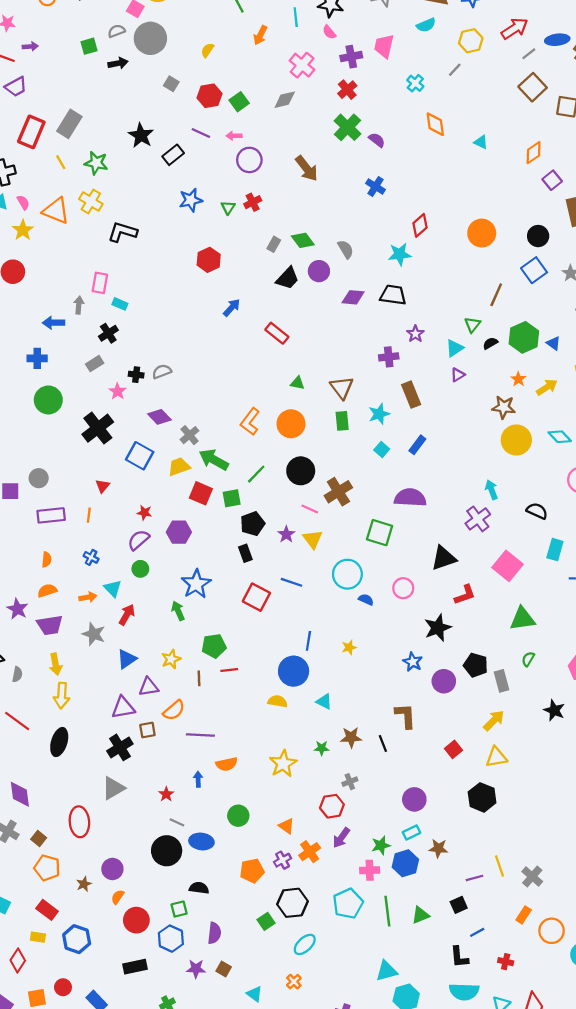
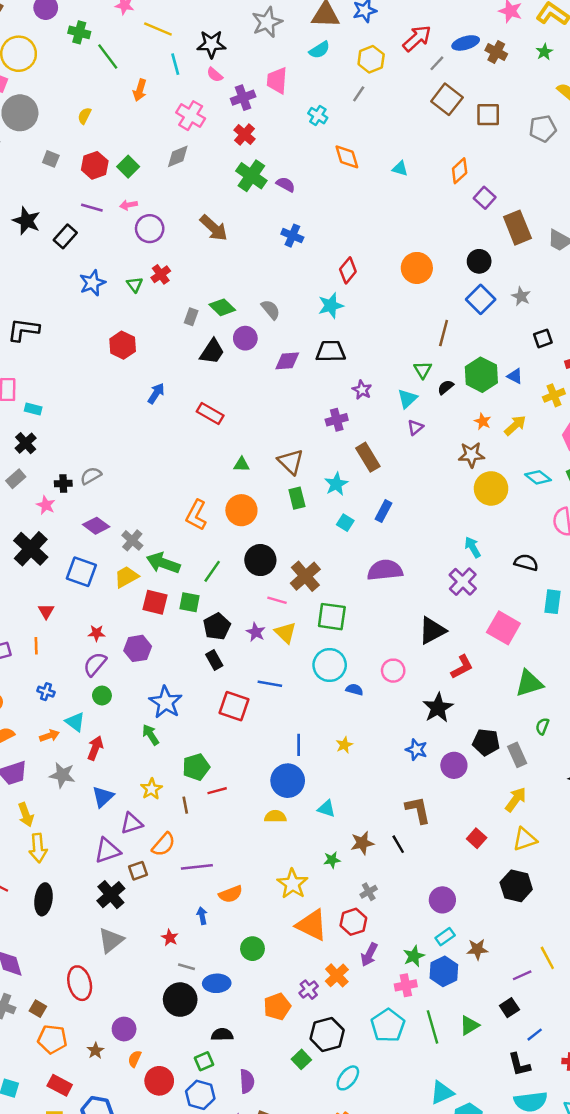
green square: (232, 498) -> (190, 602), turned 30
green square: (380, 533) -> (332, 617), moved
orange triangle: (287, 826) -> (312, 925), moved, size x1.8

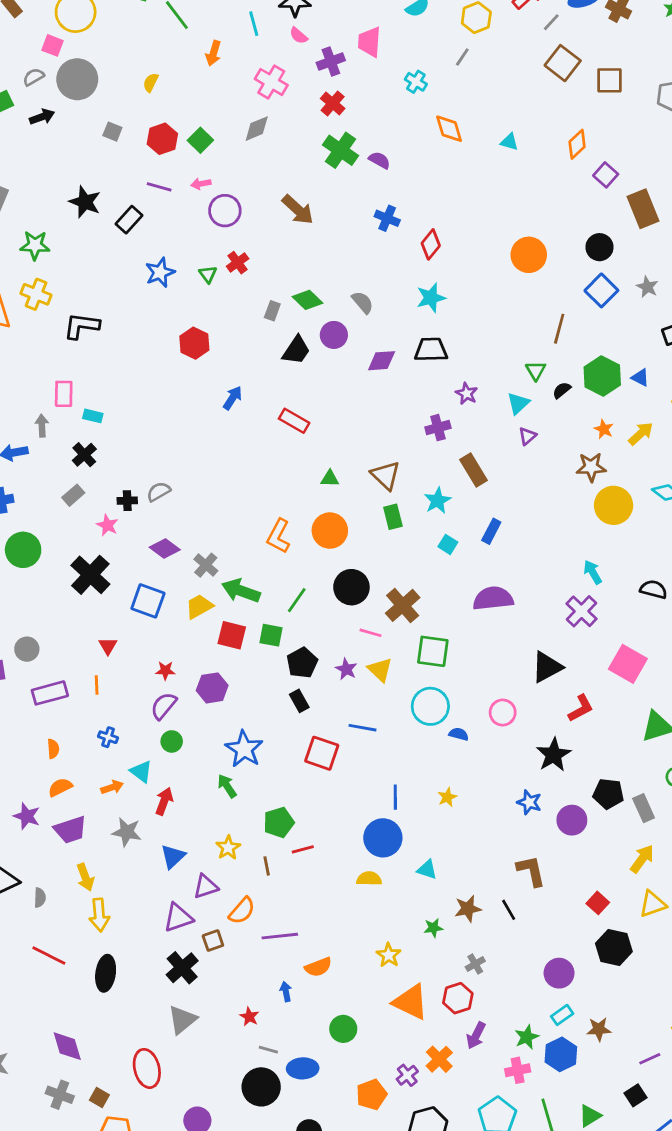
red diamond: (348, 270) -> (431, 244), moved
yellow star: (292, 884) -> (389, 955), size x0.7
black hexagon: (516, 886) -> (614, 948), moved

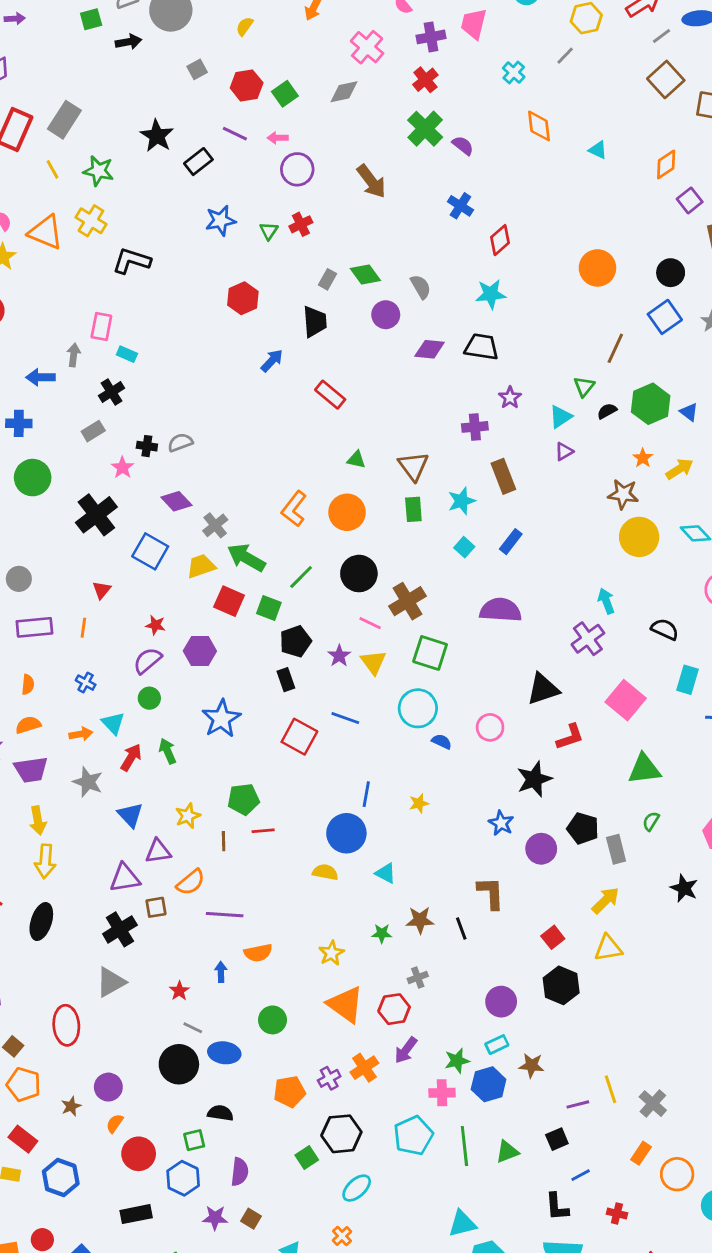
gray square: (112, 132) -> (197, 69), turned 30
black trapezoid: (296, 350) -> (315, 322), moved, turned -48
green arrow: (227, 786) -> (167, 751), moved
blue triangle: (173, 856) -> (130, 815), turned -40

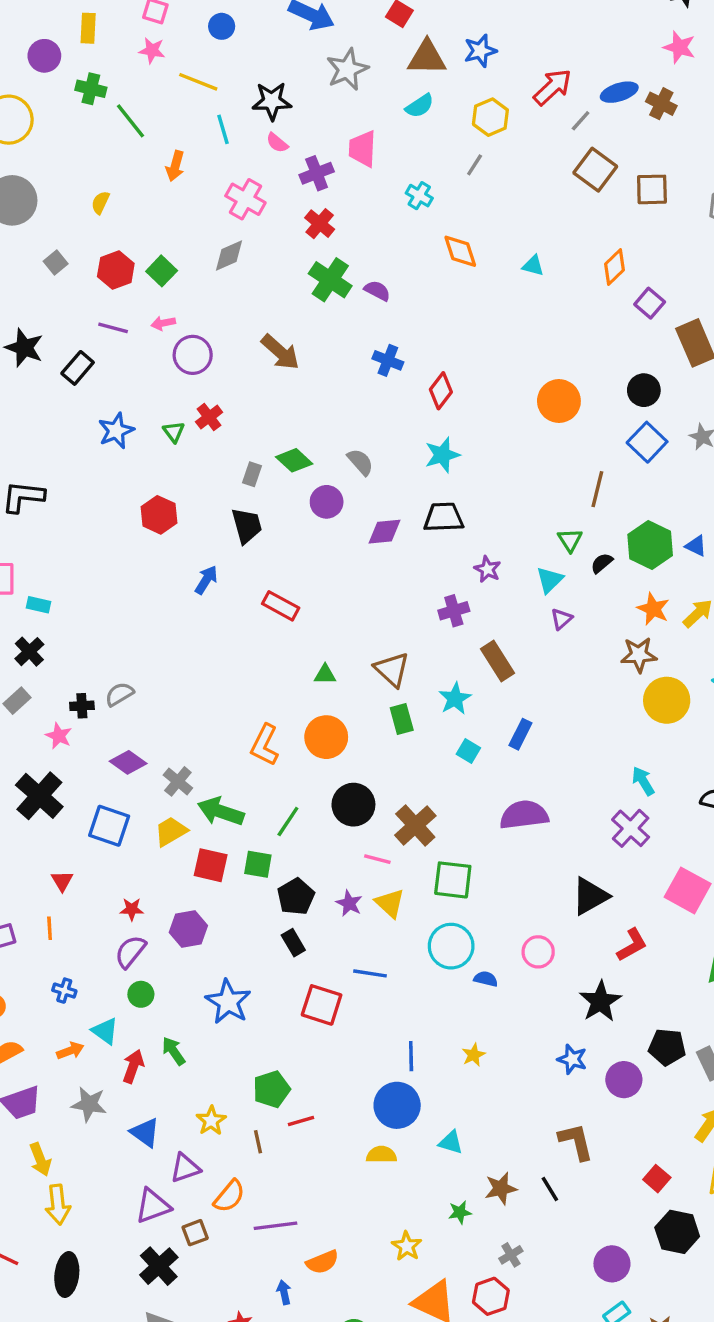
orange star: (643, 458) -> (653, 609), size x1.4

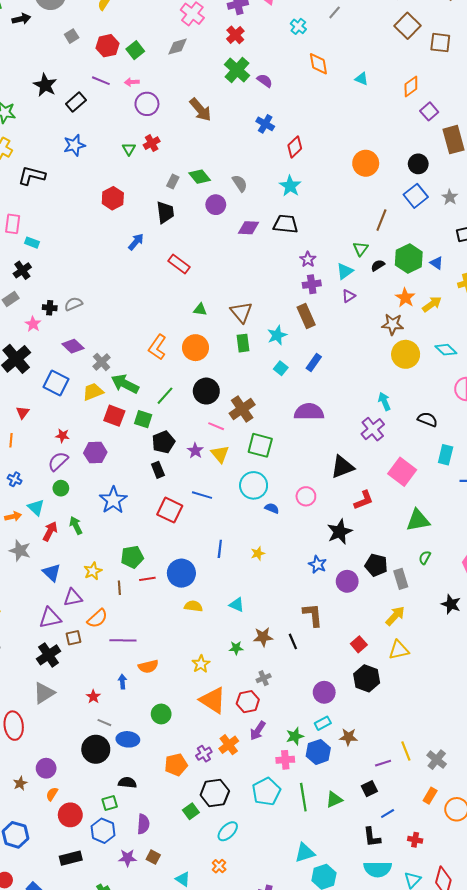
blue star: (116, 431) -> (74, 145), moved
cyan star: (442, 455) -> (290, 186), turned -30
purple cross: (454, 611) -> (312, 284), moved
blue circle: (397, 1105) -> (181, 573), moved

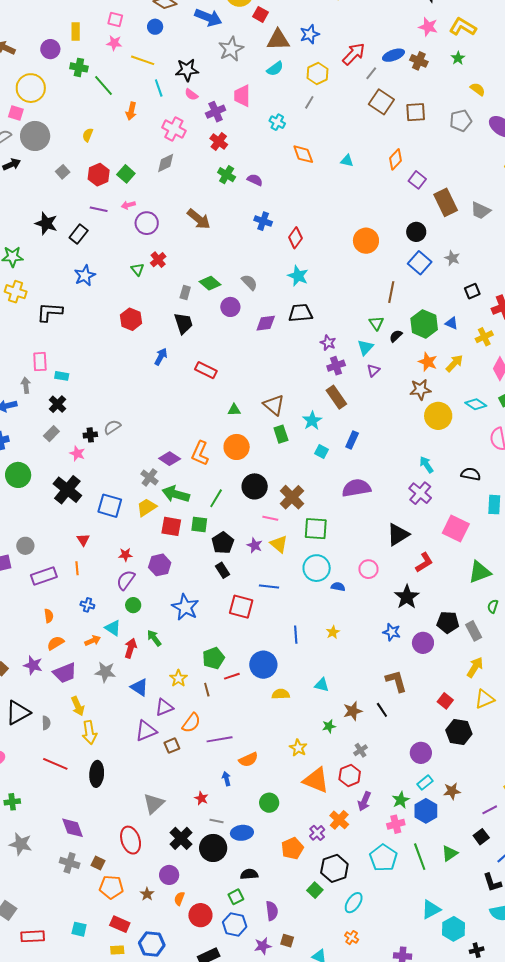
green cross: (237, 70) -> (227, 175), size x0.7
purple diamond: (73, 346) -> (170, 459), moved
black cross: (49, 655) -> (181, 838), moved

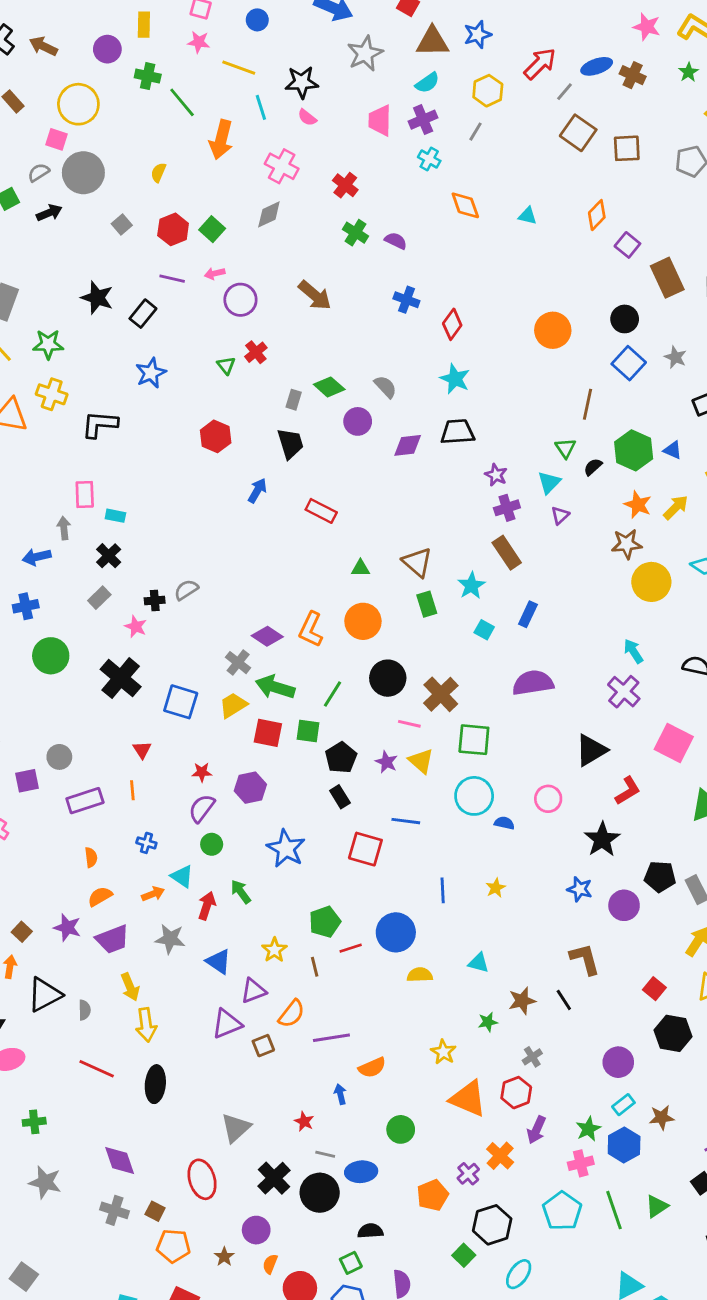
orange arrow: (131, 111) -> (221, 140), size x1.5
purple cross: (216, 112) -> (423, 120), moved

